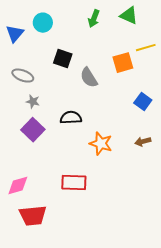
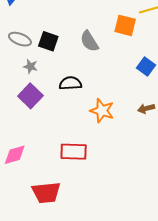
black square: (63, 59) -> (48, 41), moved
orange square: (123, 63) -> (125, 25), turned 30
red trapezoid: (33, 216) -> (46, 193), moved

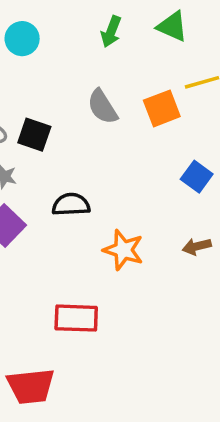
orange square: (125, 25) -> (162, 108), turned -35
gray semicircle: (89, 41) -> (102, 107), moved

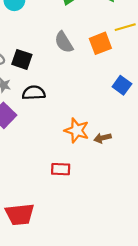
black semicircle: (71, 205) -> (34, 93), moved
brown arrow: (197, 246) -> (103, 138), moved
red rectangle: (76, 318) -> (61, 169), moved, size x0.7

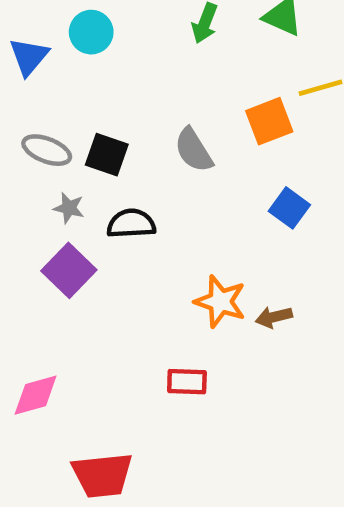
gray semicircle: (64, 42) -> (194, 150), moved
blue square: (122, 85) -> (289, 208), moved

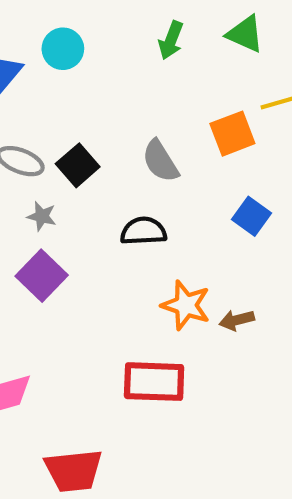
black square: (107, 155) -> (78, 165), turned 30
black semicircle: (131, 224) -> (143, 231), moved
red rectangle: (187, 382) -> (154, 382), size x1.6

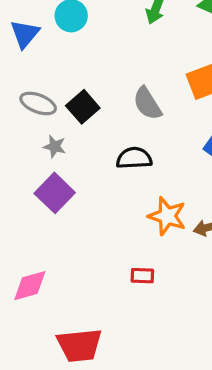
red rectangle: (154, 382) -> (142, 276), size x0.5

